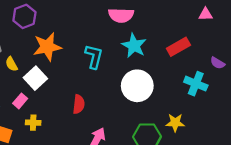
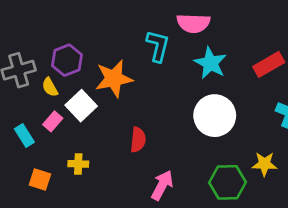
purple hexagon: (24, 16) -> (67, 60), moved
orange star: (47, 47) -> (114, 79), moved
cyan L-shape: (94, 56) -> (158, 46), moved
pink rectangle: (20, 101) -> (53, 121), moved

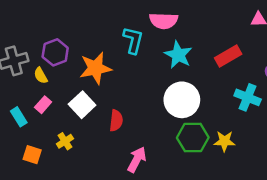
white square: (81, 106) -> (82, 105), moved
yellow cross: (78, 164) -> (65, 141), turned -35
green hexagon: (227, 182) -> (193, 138), moved

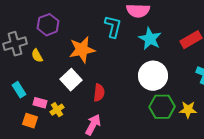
purple hexagon: (55, 52) -> (48, 25), moved
pink rectangle: (43, 105) -> (40, 103), moved, turned 64
pink arrow: (137, 159) -> (93, 125), moved

